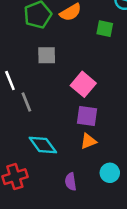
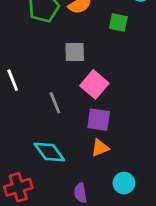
gray square: (47, 55) -> (75, 52), moved
gray line: (26, 102) -> (55, 103), moved

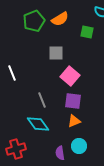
gray line: (55, 103) -> (42, 100), moved
cyan circle: (124, 183) -> (79, 146), moved

